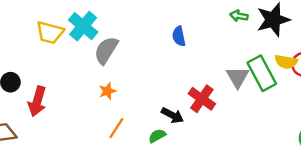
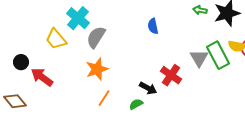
yellow trapezoid: (50, 32) -> (56, 39), moved, turned 35
orange star: (107, 91) -> (97, 69), size x1.6
red arrow: (37, 101) -> (42, 77), turned 110

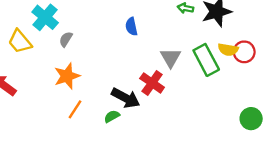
gray semicircle: (96, 37) -> (66, 39), size x0.6
gray triangle: (199, 58) -> (171, 58), moved
black arrow: (148, 88) -> (126, 98), size x1.4

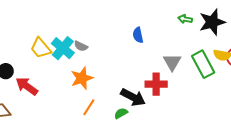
cyan cross: (45, 17) -> (63, 48), moved
gray semicircle: (66, 39) -> (81, 46), turned -96
red cross: (152, 83) -> (156, 84), turned -35

